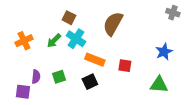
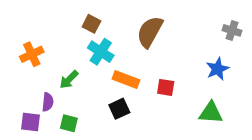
gray cross: (173, 13) -> (232, 30), moved
green arrow: (54, 41) -> (69, 80), moved
green square: (59, 77) -> (69, 123), moved, turned 32

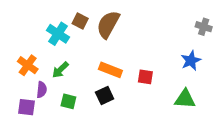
brown semicircle: (150, 32) -> (108, 24), moved
cyan cross: (101, 52) -> (58, 34), moved
orange cross: (32, 54) -> (28, 65), moved, turned -30
green square: (69, 123) -> (68, 101), moved

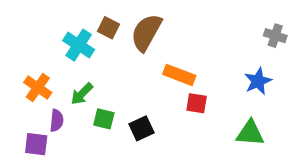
orange rectangle: (110, 70) -> (179, 75), moved
green square: (68, 101) -> (104, 119), moved

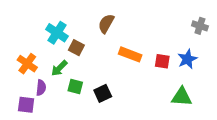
brown square: (109, 28) -> (76, 48), moved
brown semicircle: (146, 32) -> (106, 24), size x0.7
red square: (197, 103) -> (162, 61), moved

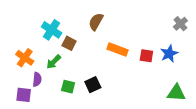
gray cross: (200, 26) -> (180, 24), turned 32
green square: (75, 86) -> (68, 87), moved
green triangle: (182, 97) -> (176, 93), moved

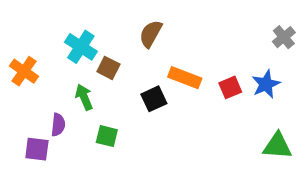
red square: (146, 56) -> (230, 87), turned -32
orange cross: (25, 58) -> (24, 71), moved
green arrow: (54, 62) -> (84, 97), turned 112
black square: (93, 85) -> (154, 99), moved

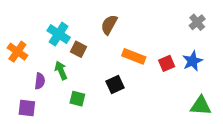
gray cross: (284, 37) -> (197, 22), moved
black square: (154, 99) -> (115, 85), moved
purple semicircle: (58, 125) -> (40, 81), moved

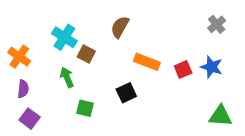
blue star: (192, 61) -> (211, 67), turned -30
purple semicircle: (40, 81) -> (23, 89), moved
purple square: (27, 108) -> (30, 119), turned 30

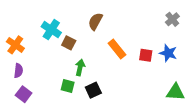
orange rectangle: (147, 62) -> (117, 49), turned 30
red square: (183, 70) -> (146, 55), turned 32
green arrow: (67, 77) -> (80, 68), moved, turned 35
black square: (126, 93) -> (93, 90), moved

